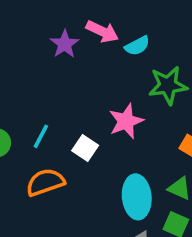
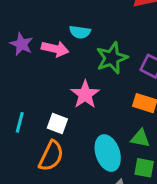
pink arrow: (102, 31) -> (55, 49), moved
cyan semicircle: (137, 46) -> (80, 32), turned 48
orange semicircle: (45, 182) -> (51, 156), moved, turned 148

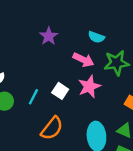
pink arrow: (55, 49) -> (83, 60), moved
white square: (57, 124) -> (60, 91), moved

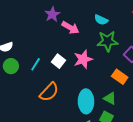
cyan semicircle: (96, 37) -> (101, 20), moved
pink arrow: (83, 60) -> (70, 28), moved

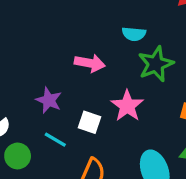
purple star: (52, 14) -> (49, 100), moved
cyan line: (36, 64) -> (55, 140), turned -72

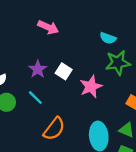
pink arrow: (90, 63) -> (48, 27), moved
white square: (89, 122) -> (64, 71), moved

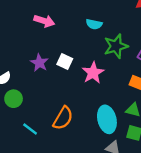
cyan semicircle: (108, 38) -> (94, 24), moved
cyan line: (35, 98) -> (30, 129), moved

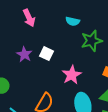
pink arrow: (44, 21) -> (29, 18), turned 48
pink star: (93, 73) -> (72, 75), moved

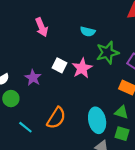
purple star: (24, 54) -> (33, 78), moved
pink star: (72, 75) -> (82, 68), moved

